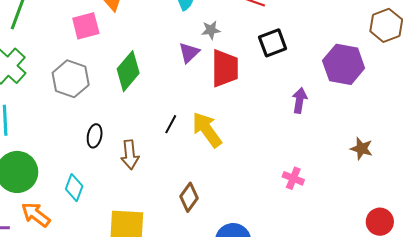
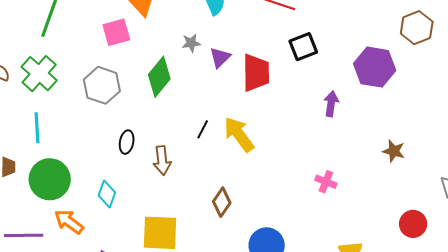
gray star: (211, 30) -> (191, 43), moved

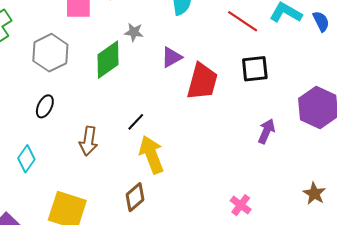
gray star: (191, 43) -> (134, 32), moved
yellow arrow: (239, 134) -> (151, 155), moved
black ellipse: (127, 142) -> (45, 106), moved

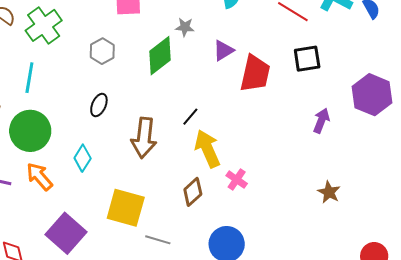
gray hexagon: (50, 53) -> (102, 51), size x0.7
brown arrow: (89, 141) -> (144, 138), size x1.4
brown star: (314, 194) -> (329, 192), moved
pink cross: (241, 205) -> (237, 180), moved

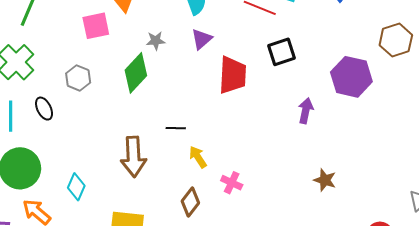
purple triangle: (223, 51) -> (202, 39), moved
black ellipse: (99, 105) -> (44, 109), moved, turned -40
black line: (190, 117) -> (176, 128), turned 60
yellow arrow: (207, 149) -> (198, 157), size x0.6

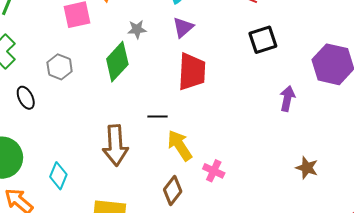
red trapezoid: (233, 75) -> (192, 72), moved
yellow arrow: (198, 157) -> (180, 145), size x1.4

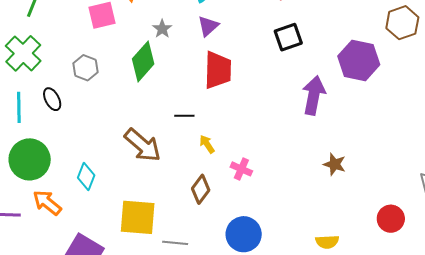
gray star: (137, 29) -> (162, 29), turned -30
purple arrow: (287, 98) -> (314, 95), size x1.5
brown arrow: (115, 145) -> (143, 145), turned -45
yellow arrow: (180, 145) -> (207, 144), size x0.6

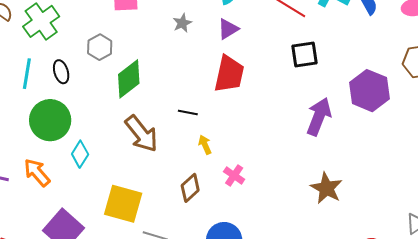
green diamond: (143, 61) -> (129, 79), moved
green circle: (30, 159) -> (50, 120), moved
brown star: (335, 164) -> (326, 188), size x1.4

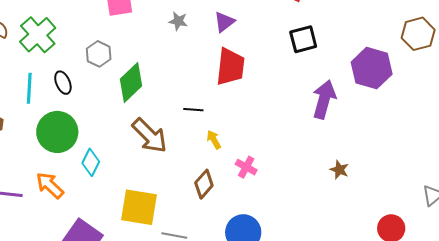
gray star: (182, 23) -> (178, 21), turned -30
brown star: (326, 188) -> (339, 170), size x0.6

